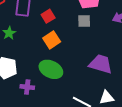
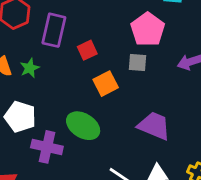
orange square: (52, 40) -> (106, 84), moved
purple cross: (27, 87) -> (47, 147), size x1.5

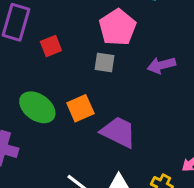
orange square: (106, 84) -> (80, 108), moved
green ellipse: (83, 126) -> (37, 107), moved

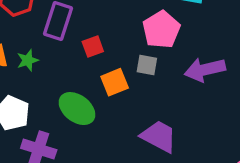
purple arrow: (161, 65) -> (205, 70), size x1.4
orange square: (80, 108) -> (115, 82), moved

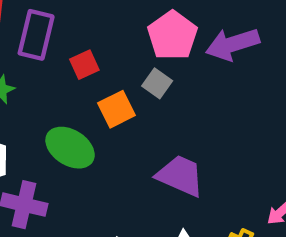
gray square: (147, 65) -> (157, 83), turned 30
purple arrow: (205, 70) -> (233, 44), moved

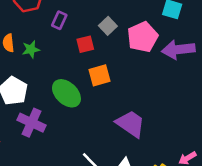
purple rectangle: (36, 35) -> (59, 20), size x0.6
gray square: (157, 83) -> (108, 26), moved

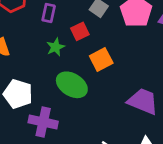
green star: (31, 49) -> (55, 47), moved

